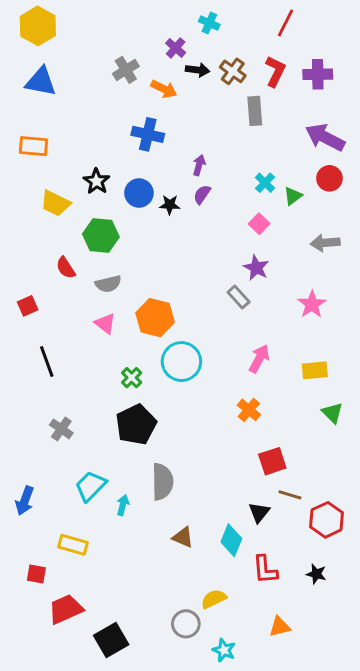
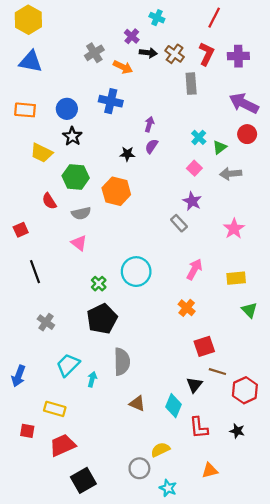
blue circle: (139, 193) -> (67, 109), moved
gray arrow: (325, 243) -> (231, 174), moved
orange hexagon: (155, 318) -> (116, 191), moved
red trapezoid: (66, 609) -> (62, 445), moved

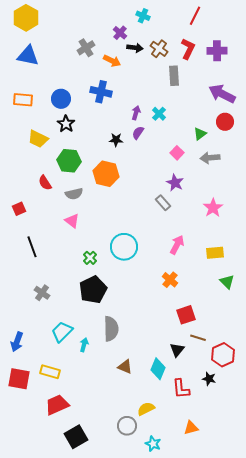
cyan cross: (199, 137) -> (159, 114), moved
red square: (27, 431) -> (19, 379), moved, size x1.6
black star: (237, 431) -> (209, 379), moved

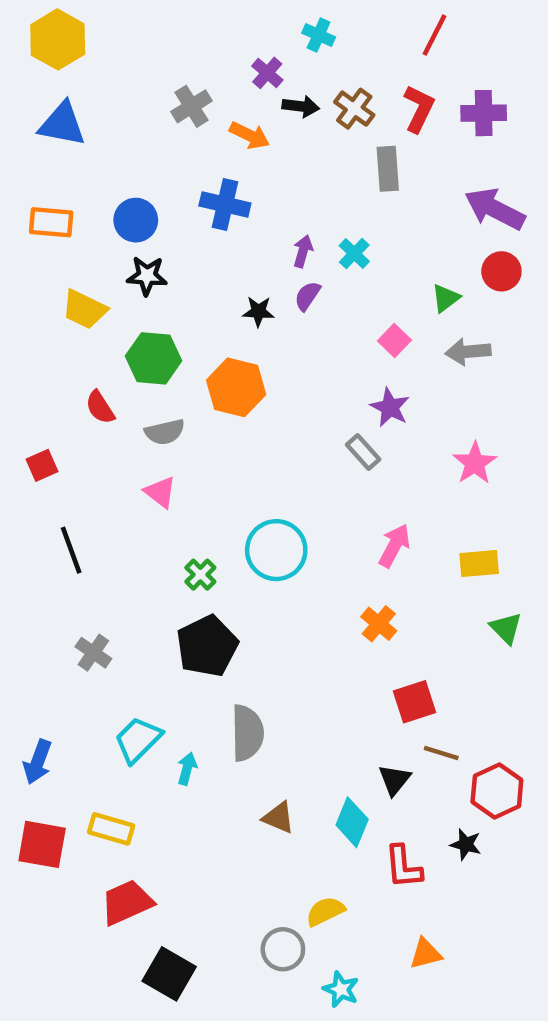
black star: (66, 124) -> (147, 276), turned -30
black square: (76, 437) -> (169, 974), turned -30

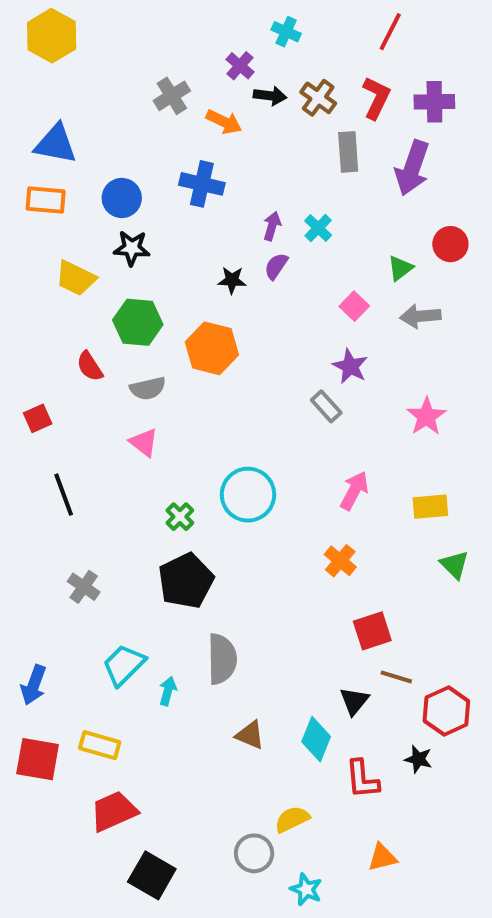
blue triangle: (62, 124) -> (56, 144), moved
purple arrow: (495, 209) -> (412, 168), moved, turned -98

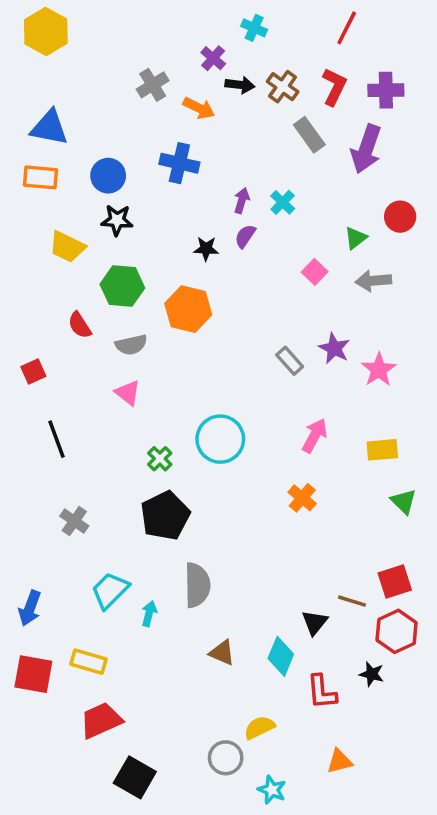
gray rectangle: (348, 152) -> (309, 135), turned -32
purple star: (350, 366) -> (334, 348), moved
red square: (372, 631) -> (395, 582), moved

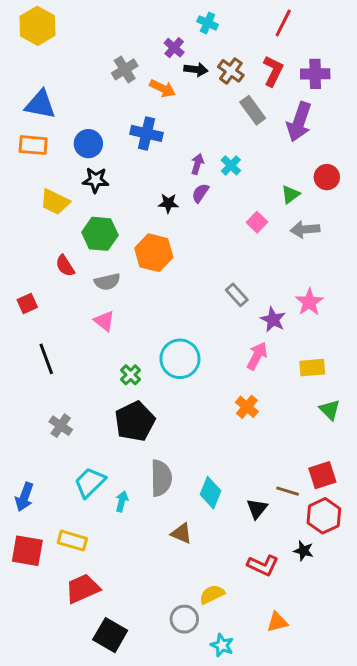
purple star: (334, 348) -> (273, 320), moved
cyan diamond: (281, 656) -> (210, 493), moved
red L-shape: (322, 692) -> (263, 565), turned -60

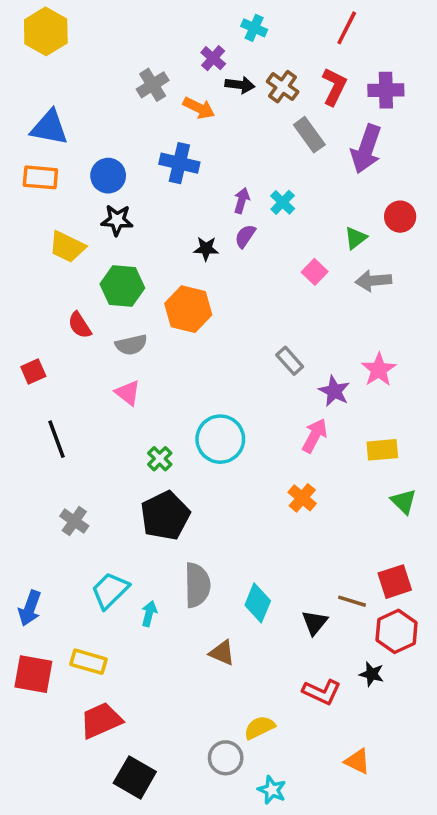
orange triangle: (277, 622) -> (357, 761), moved, turned 40

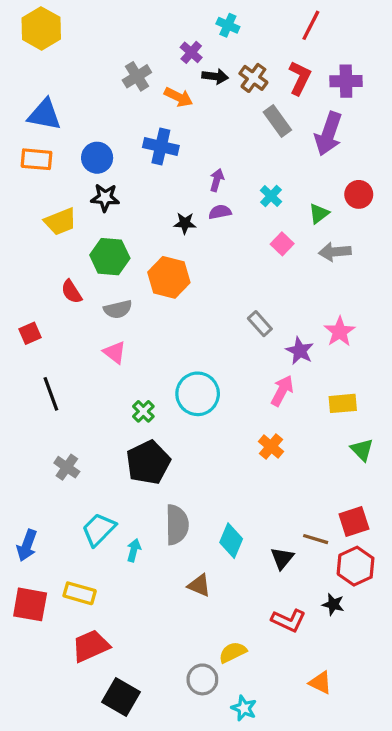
cyan cross: (283, 202) -> (271, 196), moved
purple semicircle: (245, 236) -> (220, 212), turned 45
yellow trapezoid: (67, 247) -> (60, 222), turned -48

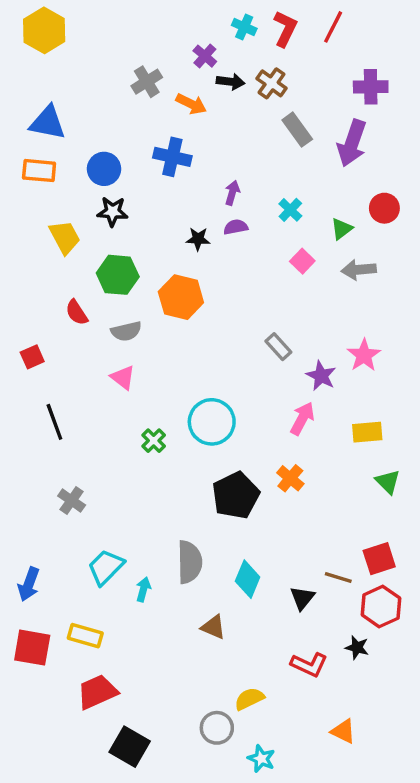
red L-shape: (300, 78) -> (285, 29), moved
yellow trapezoid: (60, 222) -> (65, 237), turned -96
black pentagon: (148, 462) -> (236, 495), moved

